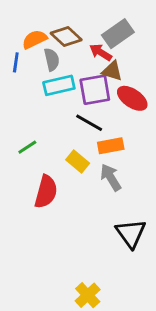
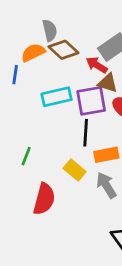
gray semicircle: (52, 60) -> (50, 30), moved
black line: (89, 123) -> (86, 133), turned 64
green line: (27, 147) -> (26, 156), turned -36

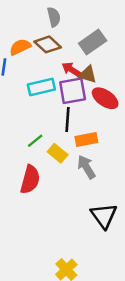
gray semicircle: (50, 30) -> (54, 17), moved
red arrow: (97, 65) -> (71, 69), moved
green line: (26, 156) -> (35, 141), moved, turned 30

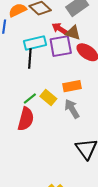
black line: (68, 119) -> (30, 58), moved
green line: (35, 141) -> (30, 98), moved

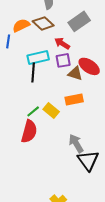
brown triangle: (73, 33) -> (75, 73), moved
purple square: (61, 46) -> (63, 60), size x0.7
gray arrow: (72, 109) -> (76, 143), moved

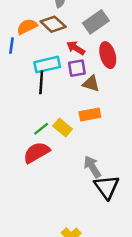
red ellipse: (89, 66) -> (108, 55), moved, turned 40
red semicircle: (29, 131) -> (36, 152), turned -135

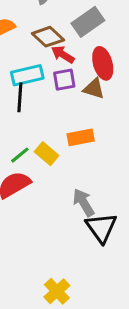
brown diamond: (53, 24) -> (48, 37), moved
brown triangle: (91, 84) -> (94, 89), moved

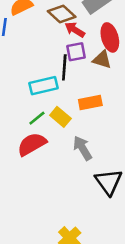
cyan rectangle: (27, 75) -> (43, 86), moved
black line: (20, 97) -> (64, 67), moved
gray arrow: (84, 202) -> (83, 148), moved

